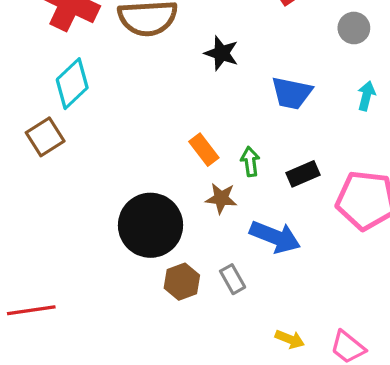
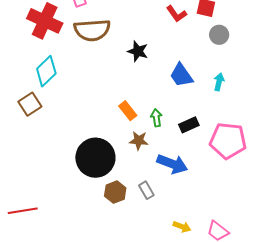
blue trapezoid: (292, 93) -> (181, 75), turned 44
cyan arrow: (366, 96) -> (219, 82), moved

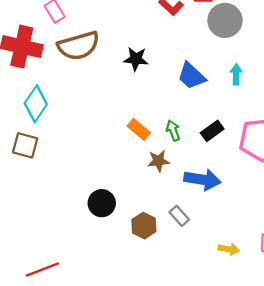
gray circle: (219, 35) -> (225, 20), size x1.5
brown square: (30, 104) -> (25, 145), turned -30
black circle: (95, 158) -> (102, 203), moved, size x0.6

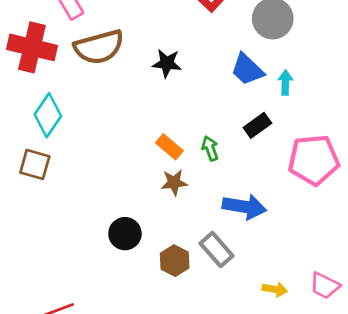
blue trapezoid: (191, 76) -> (247, 69), moved
black rectangle: (212, 131) -> (257, 125), moved
brown star: (158, 161) -> (174, 182), moved
gray rectangle: (179, 216) -> (216, 250), size x1.4

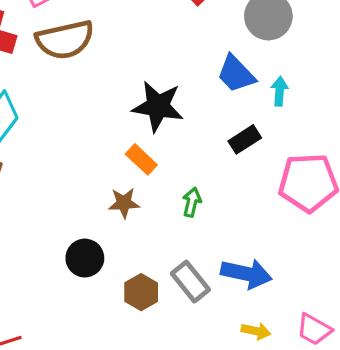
black star: (167, 63) -> (158, 106), moved, size x1.5
green arrow: (210, 148) -> (192, 202), moved, turned 30
brown star: (174, 182) -> (124, 203), moved
blue arrow: (244, 207) -> (246, 274), moved

